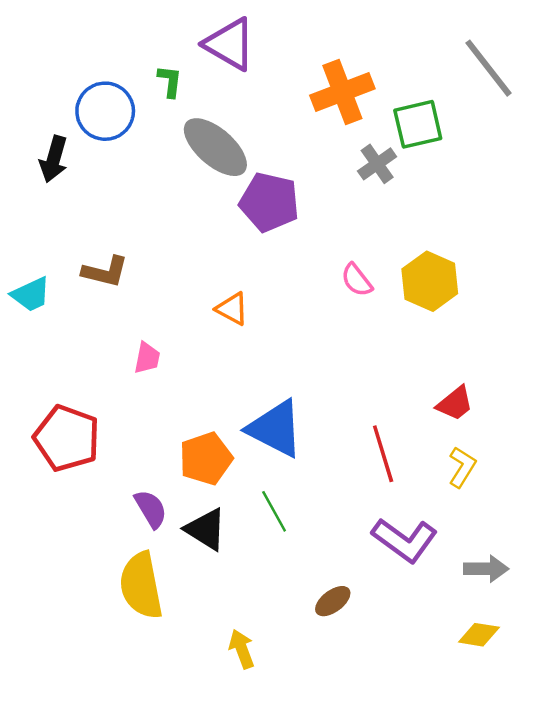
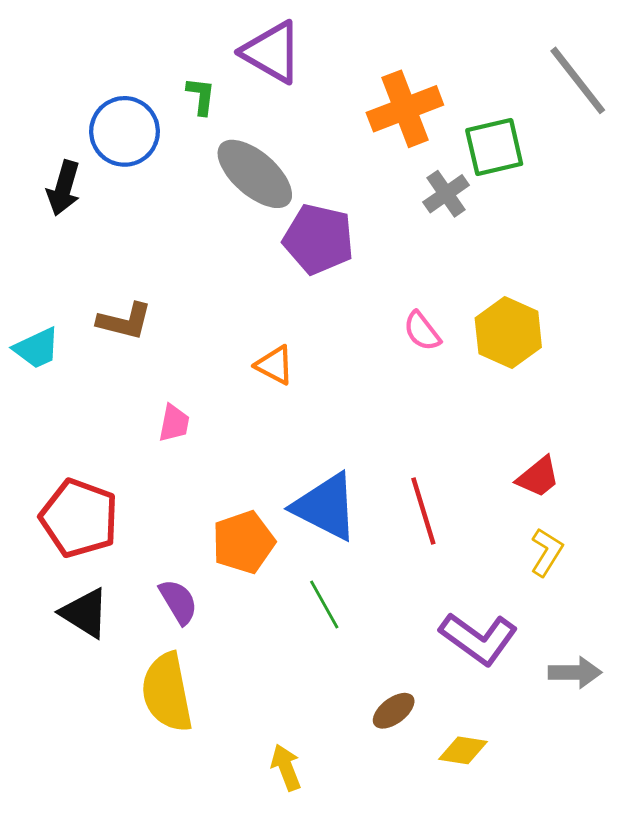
red line: (383, 454) -> (423, 511), moved
black triangle: (206, 529) -> (85, 613), moved
yellow diamond: (479, 635) -> (463, 750), moved

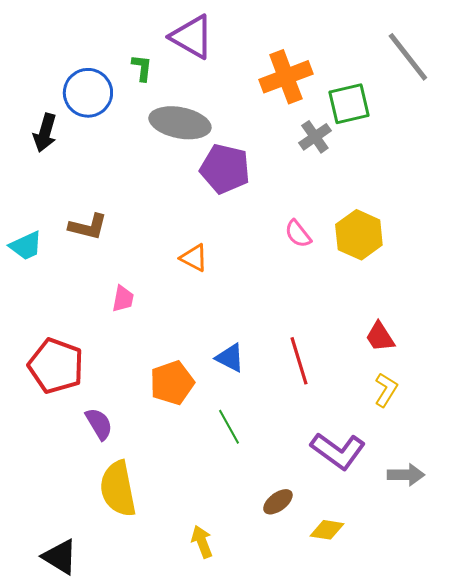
gray ellipse: (255, 174) -> (180, 123), turned -30
red trapezoid: (538, 477) -> (380, 337), turned 96
blue triangle: (326, 507) -> (230, 358), size x0.6
purple semicircle: (178, 602) -> (99, 424), moved
black triangle: (85, 613) -> (60, 557), moved

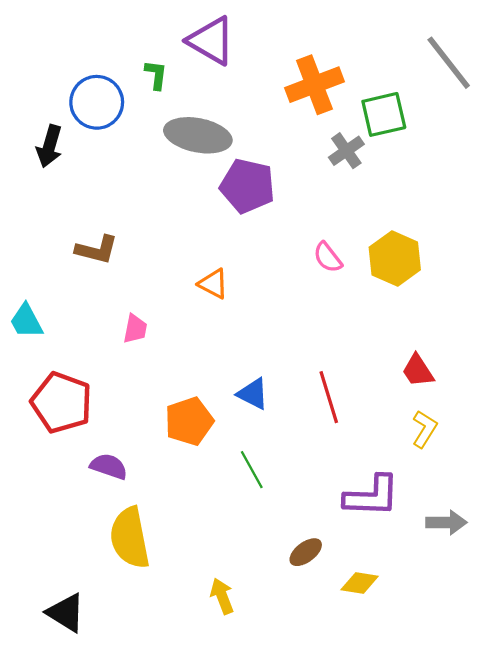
cyan trapezoid: (26, 246) -> (26, 321), moved, turned 87
purple semicircle: (99, 424) -> (109, 466), turned -40
purple L-shape: (338, 451) -> (372, 496), turned -34

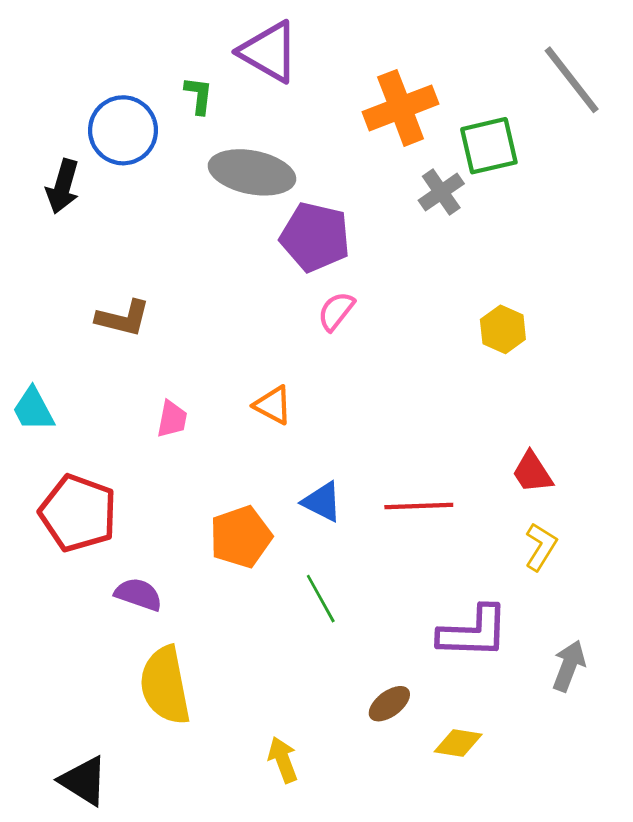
pink semicircle: (328, 257) -> (336, 311), moved, turned 76
yellow hexagon: (395, 258) -> (503, 329), size x0.7
orange triangle: (213, 284) -> (273, 405), moved
red line: (329, 397) -> (419, 506), turned -75
gray arrow: (446, 522) -> (569, 666), turned -69

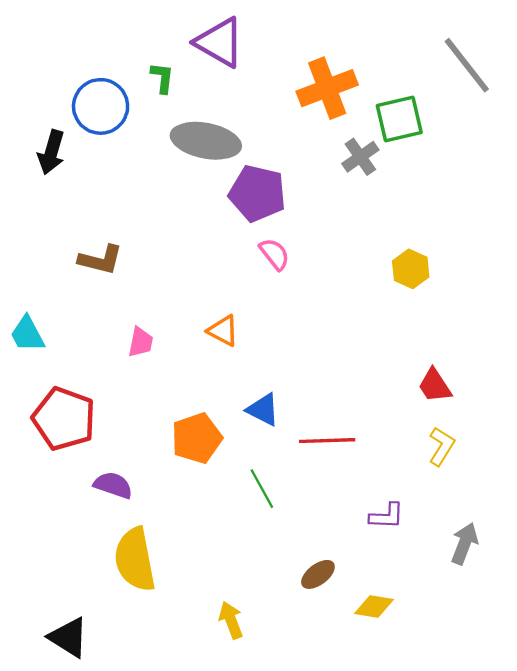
pink semicircle: (336, 311) -> (274, 254), turned 104
red line: (419, 506) -> (327, 441), moved
purple L-shape: (473, 632) -> (387, 516), size x0.6

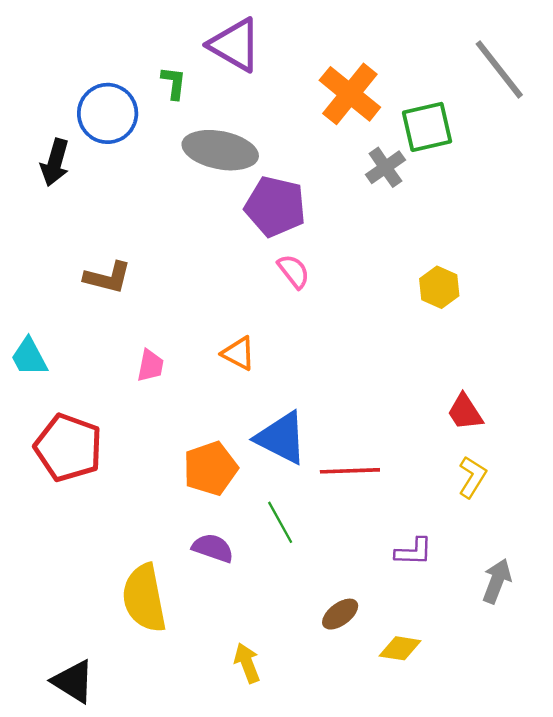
orange cross: (327, 88) -> (350, 94), turned -30
blue triangle: (263, 410) -> (281, 438), size x1.5
purple semicircle: (113, 485) -> (213, 548), moved

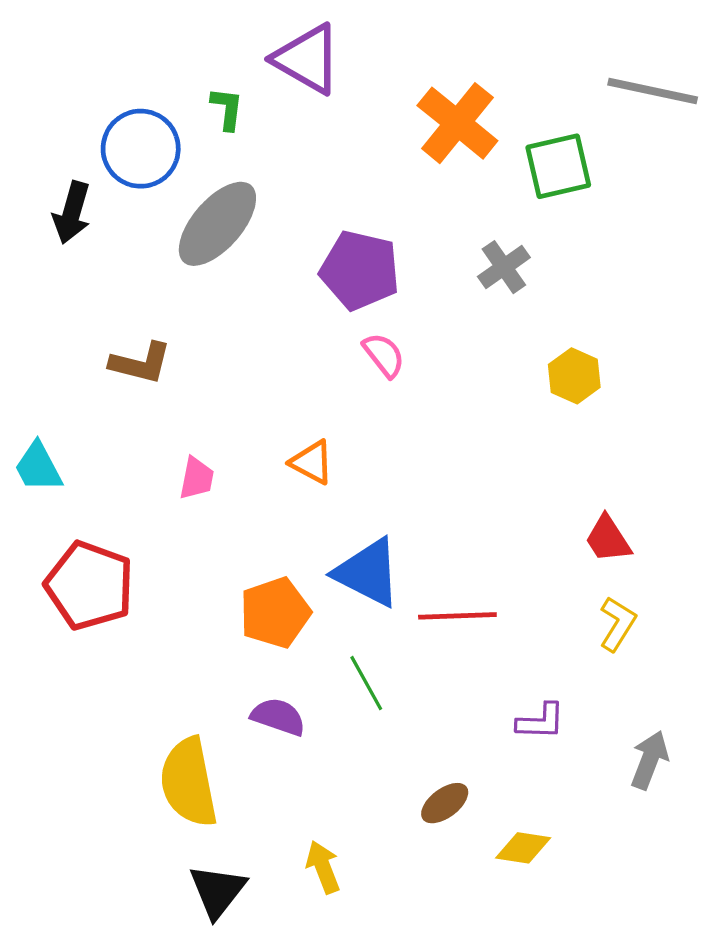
gray line: (499, 69) -> (653, 91), turned -40
gray ellipse: (220, 150) -> (217, 224), moved, turned -60
gray cross: (385, 167) -> (504, 267), moved
black triangle: (73, 681) -> (217, 891), moved, turned 36

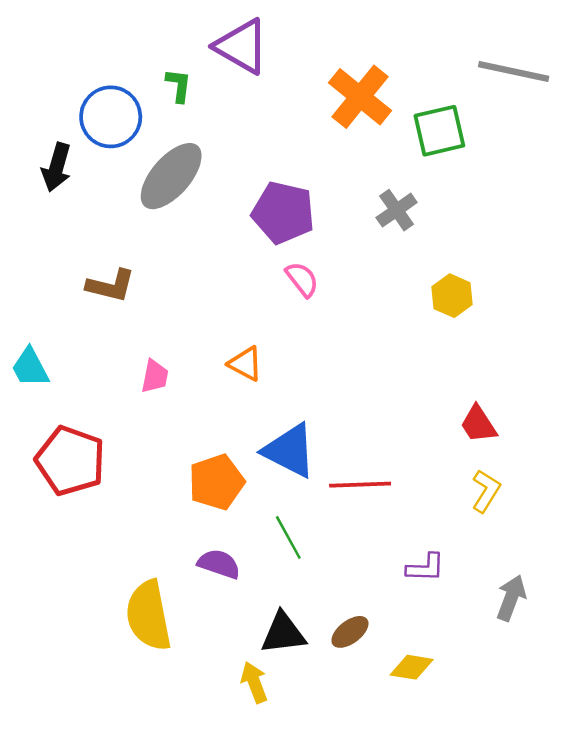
black triangle: (217, 891) -> (283, 633), moved, turned 45

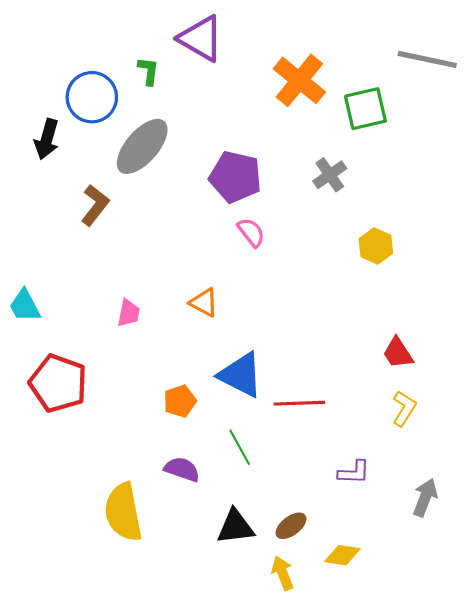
brown L-shape: (111, 286) -> (95, 205), moved, turned -66
orange pentagon: (216, 482) -> (180, 401), size x0.7
yellow arrow: (254, 682) -> (283, 573), moved

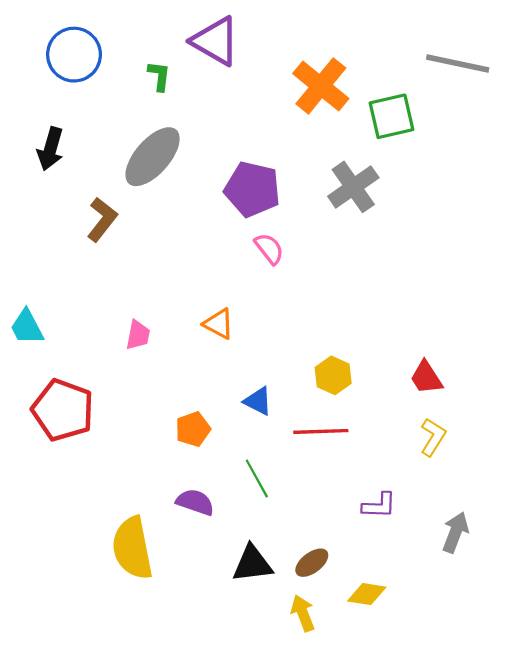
blue circle: (92, 97) -> (74, 55), moved
gray cross: (330, 175) -> (353, 187), size x1.4
yellow hexagon: (376, 246) -> (333, 375), moved
blue triangle: (241, 375) -> (258, 401), size x0.6

